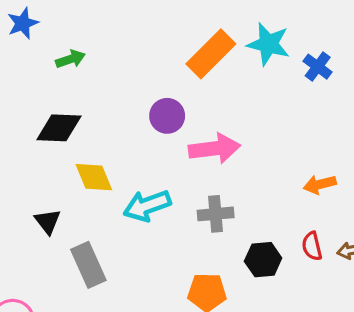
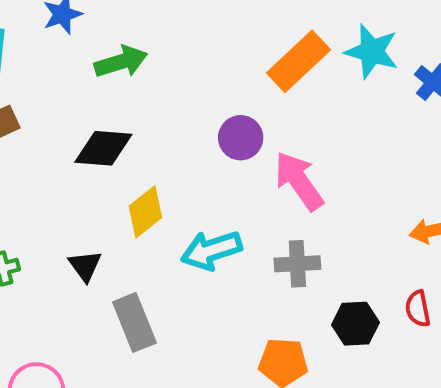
green arrow: (70, 59) -> (121, 62), size x1.4
pink arrow: (214, 148) -> (299, 181), turned -120
yellow diamond: (94, 177) -> (145, 212), turned 72

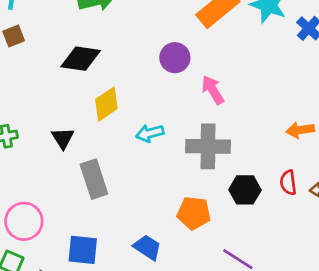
pink arrow: (299, 181) -> (213, 90), size x0.7
cyan arrow: (211, 250) -> (150, 133), size x0.7
gray cross: (297, 264) -> (208, 146), size x1.4

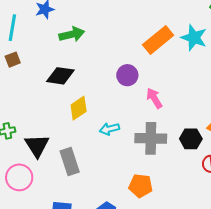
black triangle: (63, 138) -> (37, 146), moved, size x1.5
black hexagon: (245, 190) -> (191, 139), moved
pink circle: (24, 221) -> (19, 177), moved

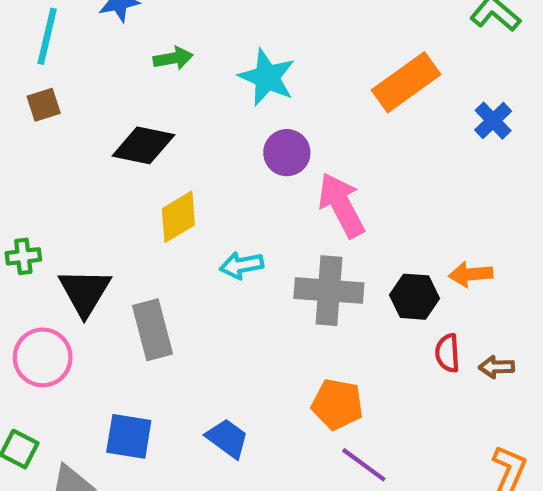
green arrow: (72, 34) -> (173, 58), size x0.7
cyan star: (194, 38) -> (267, 77), moved
orange rectangle: (158, 40) -> (406, 82), moved
pink arrow: (154, 98) -> (341, 205), size x1.4
orange pentagon: (141, 186) -> (337, 404), moved

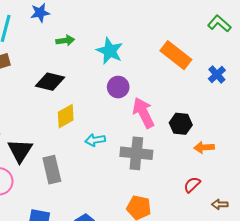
orange rectangle: (406, 82) -> (176, 55), turned 72
black hexagon: (414, 297) -> (181, 124), moved
red semicircle: (448, 353) -> (192, 185), turned 48
brown arrow: (497, 367) -> (220, 204), moved

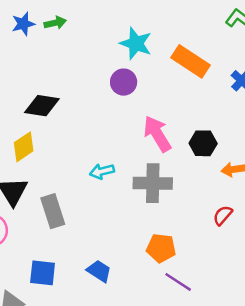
green arrow: (65, 41) -> (55, 23), moved
cyan star: (110, 51) -> (136, 43), moved
purple circle: (118, 87) -> (124, 82), moved
yellow diamond: (66, 116) -> (24, 147), moved

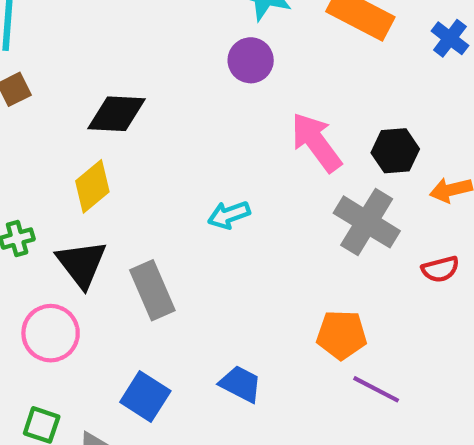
gray cross: (153, 183) -> (367, 222), moved, turned 36
red semicircle: (223, 215) -> (440, 269), turned -140
blue square: (43, 273) -> (145, 396), turned 32

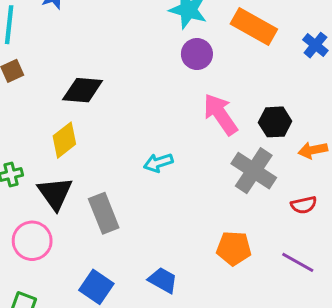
purple circle: (251, 60) -> (197, 54), moved
purple line: (376, 389) -> (298, 262), moved

